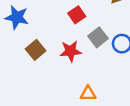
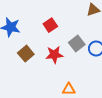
red square: (77, 15) -> (50, 25), moved

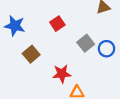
red star: (54, 55) -> (62, 74), moved

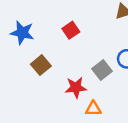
gray square: (86, 43) -> (102, 70), moved

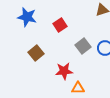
blue star: (22, 33) -> (27, 17), moved
gray square: (102, 70) -> (83, 46), moved

